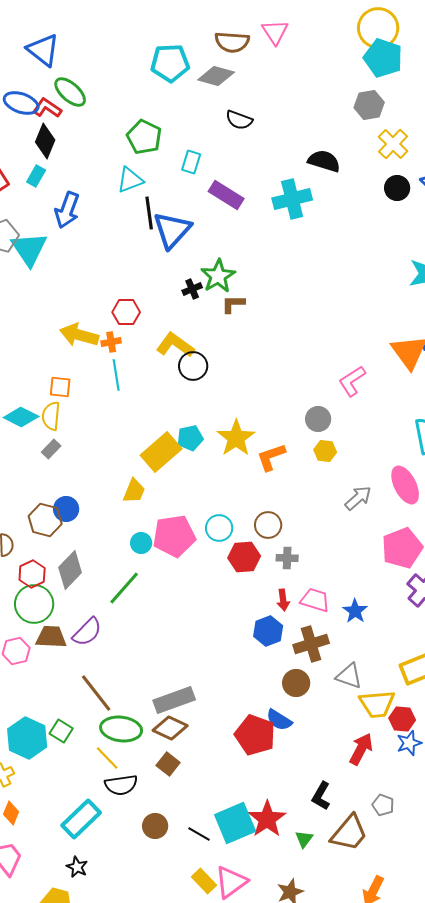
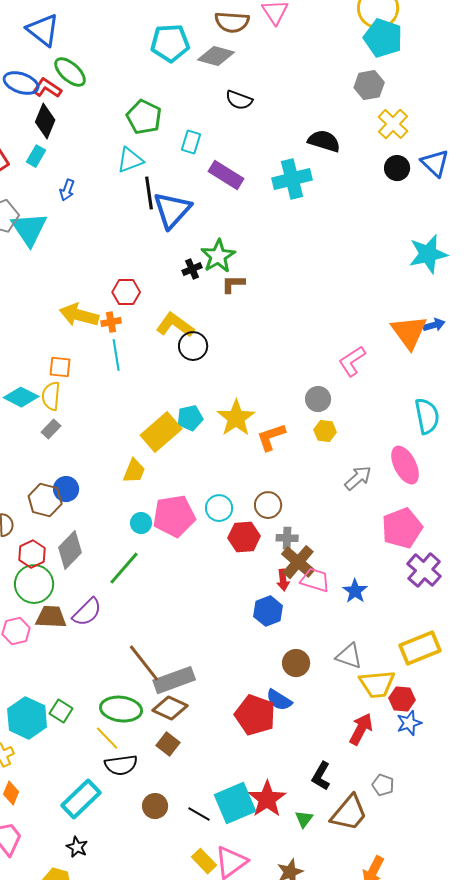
blue arrow: (67, 210) -> (67, 190), size x0.6
brown cross: (311, 644) -> (298, 562), moved, turned -32
brown line: (96, 693) -> (144, 663), moved

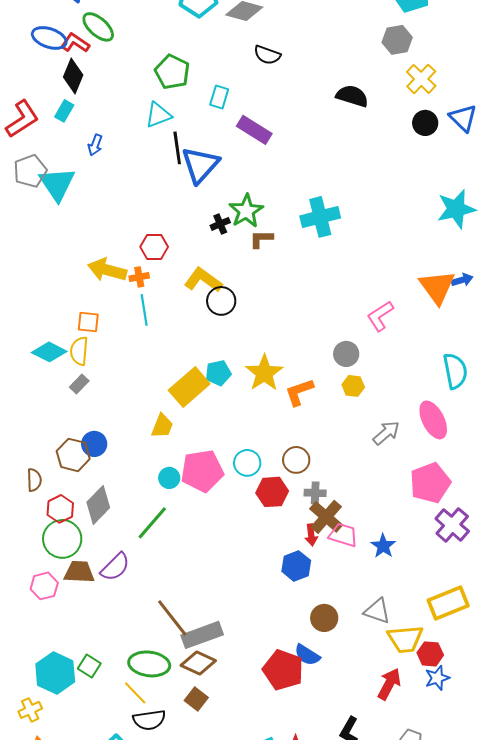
cyan cross: (292, 179) -> (320, 217), moved

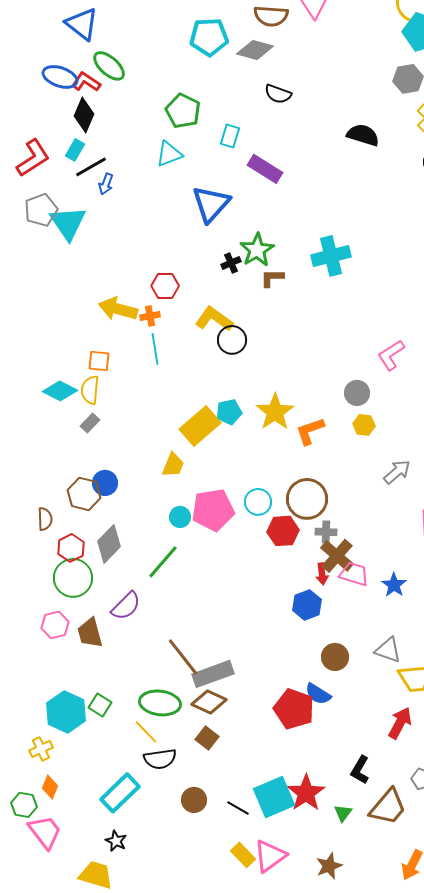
black line: (177, 148) -> (91, 167), moved, turned 68
brown circle: (296, 460) -> (307, 499), size x1.5
brown trapezoid: (79, 572) -> (90, 633), moved, turned -108

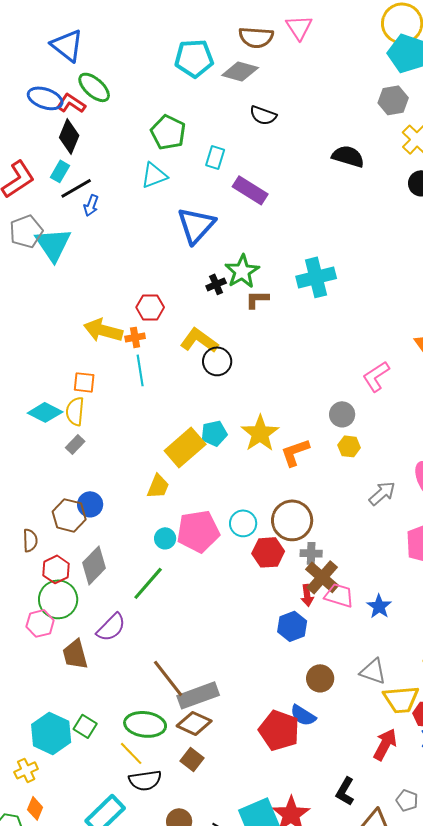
pink hexagon: (55, 625) -> (40, 623), moved

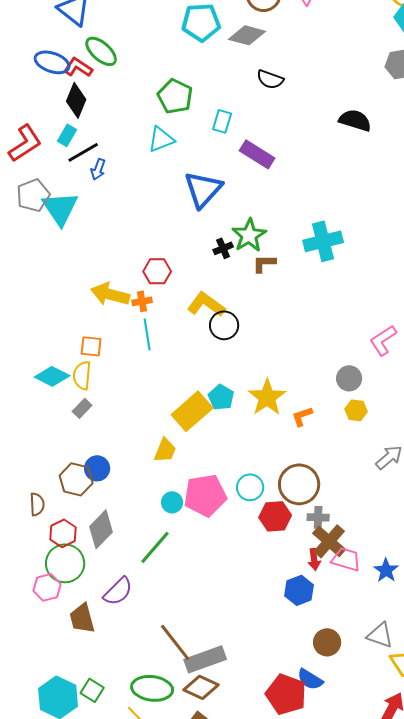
cyan pentagon: (214, 433) -> (221, 397), turned -30
orange L-shape: (295, 452) -> (302, 416), size x0.7

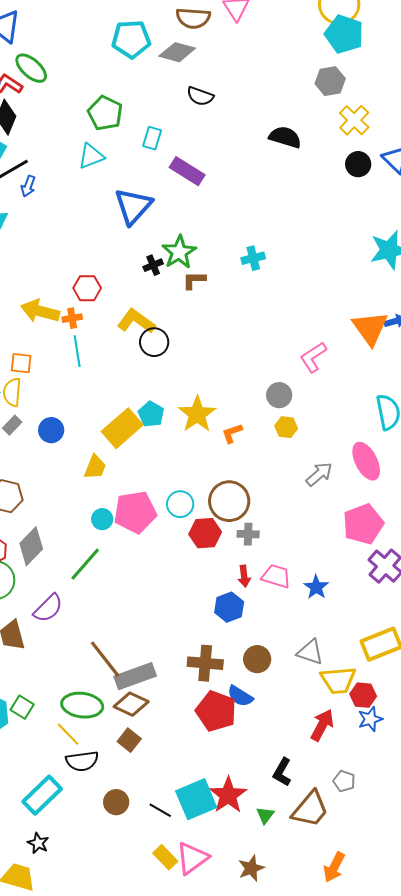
cyan cross: (323, 241) -> (253, 258), size x0.6
blue circle: (97, 468) -> (51, 430), moved
brown cross: (329, 541) -> (205, 663), moved, turned -36

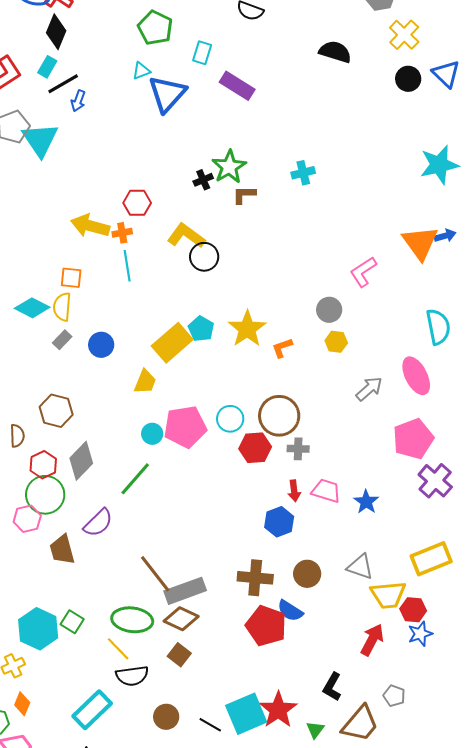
cyan triangle: (91, 156) -> (141, 71), size x0.7
blue triangle: (133, 206) -> (167, 94), moved

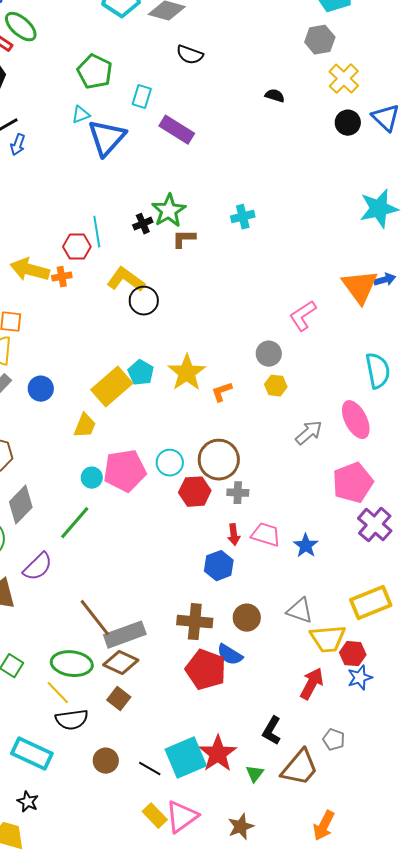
black semicircle: (335, 52) -> (275, 96), size x0.6
cyan line: (127, 266) -> (97, 232), moved
cyan rectangle: (92, 710) -> (32, 754), turned 69

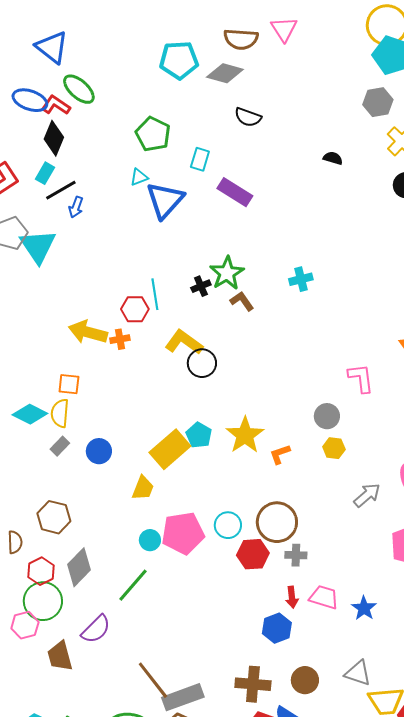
brown L-shape: (184, 239) -> (242, 301), turned 55
pink L-shape: (303, 316) -> (361, 378), turned 116

